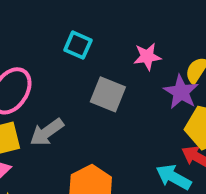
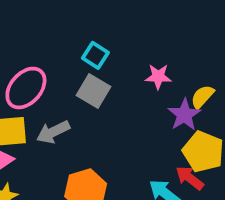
gray square: (108, 94) -> (94, 91), moved

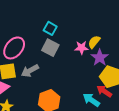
pink star: (158, 77) -> (81, 48), moved
yellow semicircle: (202, 97) -> (94, 42), moved

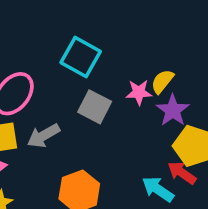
cyan square: (50, 28) -> (81, 57), size x1.5
gray square: (50, 48) -> (95, 107), moved

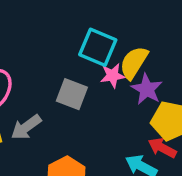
cyan square: (81, 57) -> (98, 47), moved
yellow semicircle: (162, 81) -> (134, 63), size x1.4

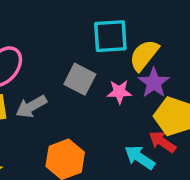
cyan square: (98, 47) -> (110, 36), turned -33
pink star: (113, 76) -> (119, 92), moved

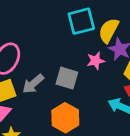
gray square: (80, 79) -> (67, 78), moved

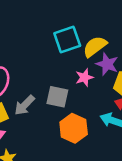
yellow semicircle: (109, 30) -> (95, 46), turned 30
orange hexagon: (65, 118) -> (74, 128), moved

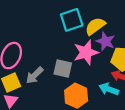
pink star: (84, 77) -> (86, 52), size x1.6

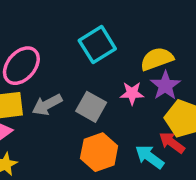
cyan square: (72, 20) -> (97, 45), moved, turned -30
pink star: (86, 52) -> (132, 93), size x0.6

